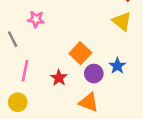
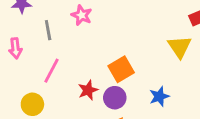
purple circle: (94, 74) -> (115, 98), moved

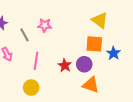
pink star: (82, 15) -> (45, 25), moved
yellow triangle: (180, 47) -> (100, 20), moved
orange square: (121, 69) -> (94, 44), moved, turned -36

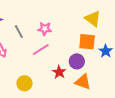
pink star: (45, 25) -> (45, 29), moved
pink line: (36, 61) -> (41, 50), moved, turned 48
red star: (65, 65) -> (59, 72), moved

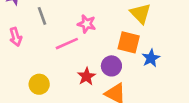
pink star: (45, 29) -> (87, 24), moved

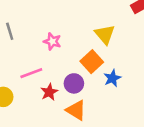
orange square: (129, 42) -> (92, 62), turned 30
pink line: (67, 44) -> (31, 73), moved

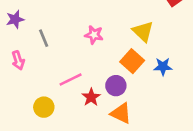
pink star: (52, 41) -> (94, 35), moved
blue star: (112, 78) -> (163, 67), moved, turned 30

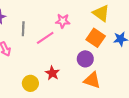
gray line: (44, 38) -> (23, 29), turned 32
pink line: (71, 79) -> (45, 38), moved
red star: (91, 97) -> (52, 73), moved

